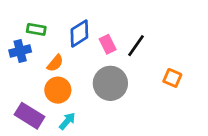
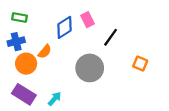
green rectangle: (36, 29) -> (19, 18), moved
pink rectangle: (108, 44) -> (87, 20), moved
orange circle: (58, 90) -> (26, 64), moved

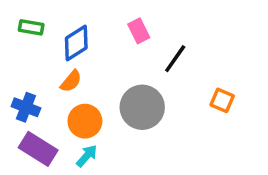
blue diamond: (64, 27) -> (76, 43), moved
blue cross: (16, 42) -> (26, 107), moved, turned 35
orange circle: (26, 64) -> (85, 121), moved

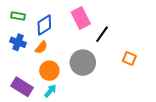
pink rectangle: (139, 31) -> (81, 18), size x1.5
blue cross: (26, 107) -> (18, 42), moved

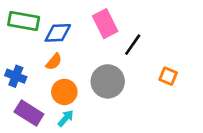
green rectangle: (18, 16) -> (24, 21), size x1.6
blue diamond: (44, 25) -> (58, 33), turned 30
blue cross: (18, 42) -> (16, 76), moved

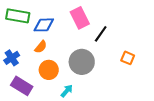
blue cross: (16, 76) -> (12, 58), turned 35
cyan arrow: (66, 118) -> (67, 91), moved

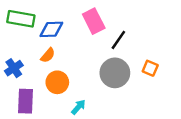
gray circle: (82, 62) -> (115, 73), moved
purple rectangle: (22, 86) -> (26, 101), turned 60

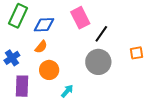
green rectangle: (21, 19) -> (18, 16), turned -75
orange square: (150, 68) -> (136, 53), moved, turned -32

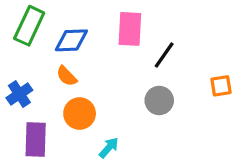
pink rectangle: (80, 18) -> (130, 29), turned 30
orange semicircle: (41, 47) -> (67, 76), turned 96
gray circle: (98, 62) -> (159, 101), size x0.7

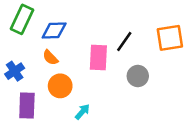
pink rectangle: (130, 29) -> (98, 58), moved
orange square: (221, 86) -> (170, 38), moved, size x1.6
gray circle: (159, 101) -> (138, 76), moved

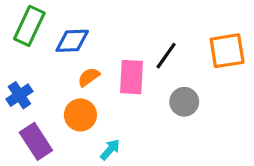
orange semicircle: (50, 58) -> (89, 77), moved, turned 98
purple rectangle: (27, 106) -> (36, 141), turned -35

